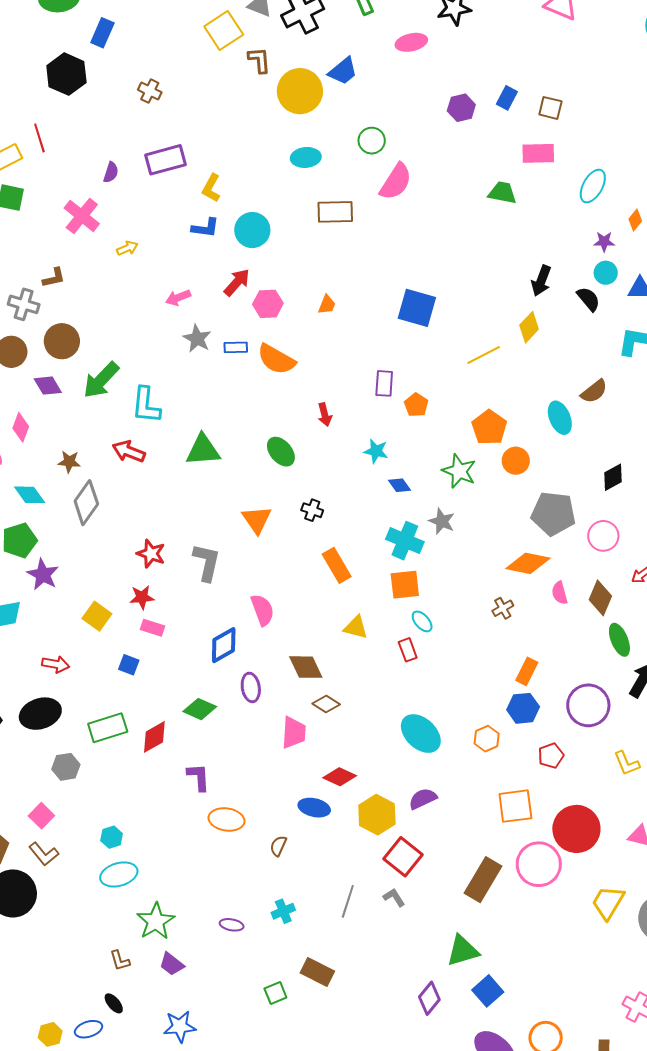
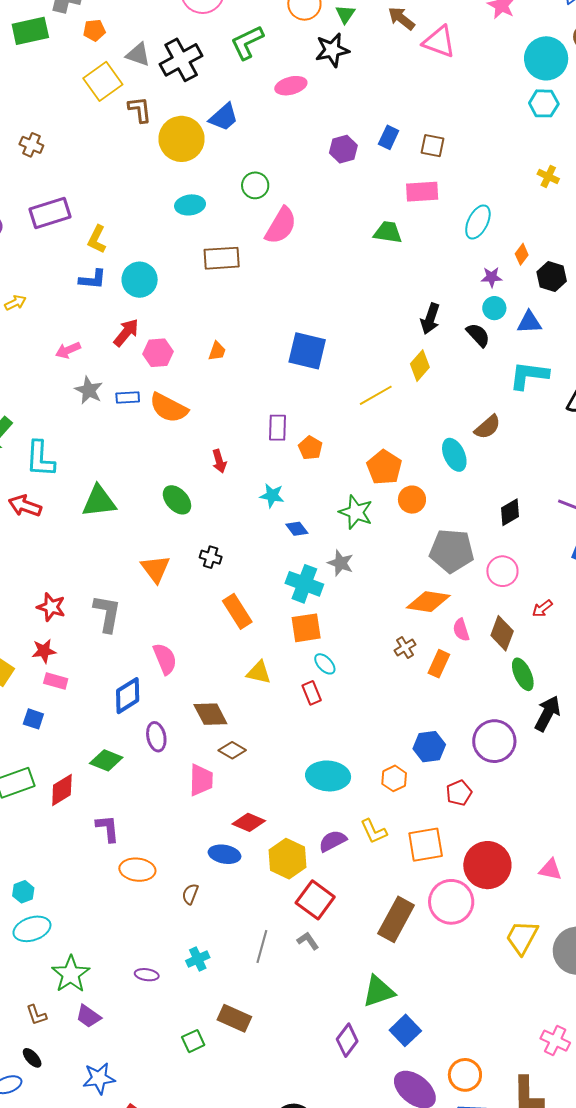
orange rectangle: (527, 671) -> (439, 664), moved
cyan ellipse: (421, 734) -> (328, 776), turned -36
yellow L-shape: (627, 763) -> (374, 831), moved

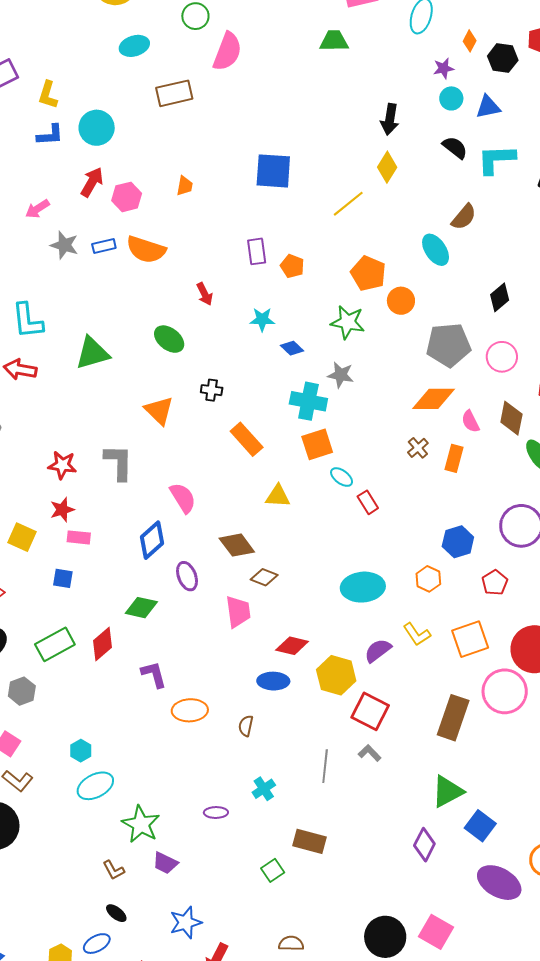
black semicircle: (478, 335) -> (455, 148), moved
red rectangle: (312, 693) -> (368, 502), moved

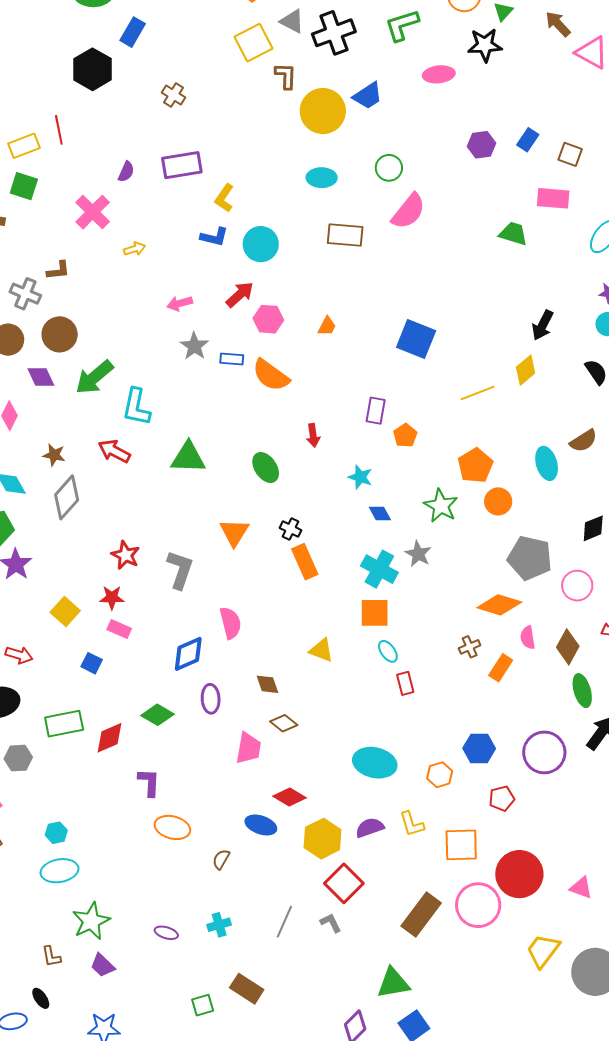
orange rectangle: (247, 439) -> (305, 562), moved
brown diamond: (237, 545) -> (267, 684), size x0.7

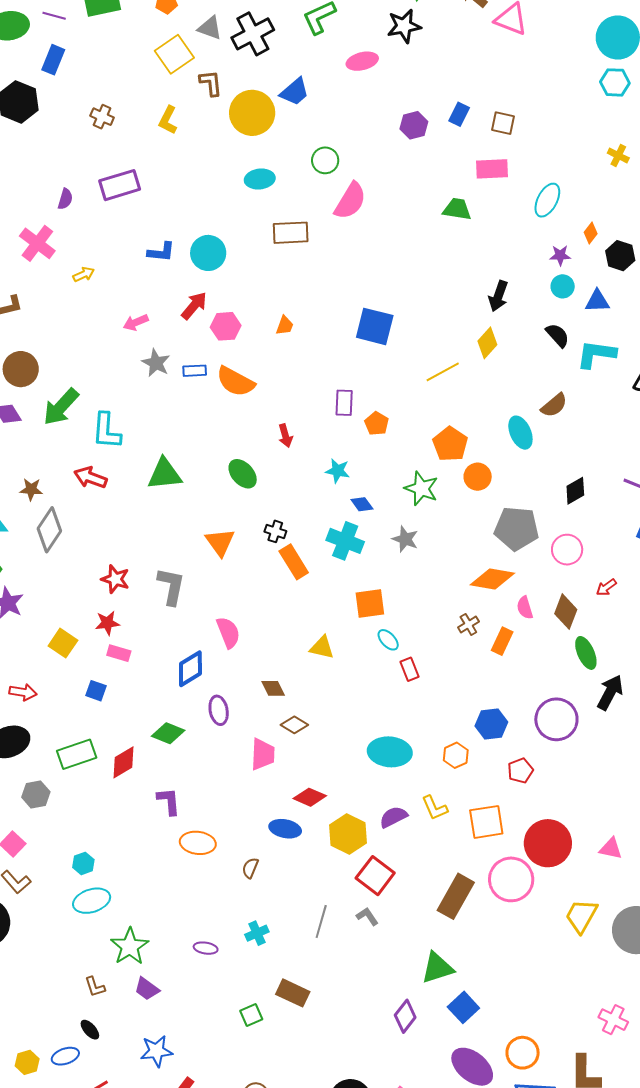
yellow L-shape: (224, 198) -> (168, 120), moved
cyan cross: (379, 569) -> (345, 541), moved

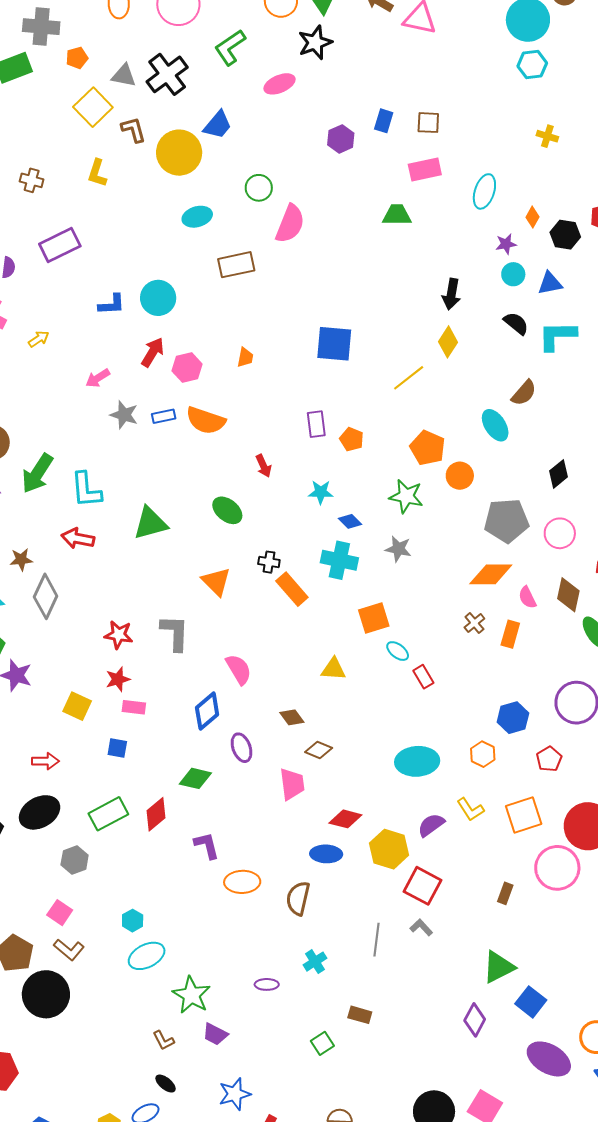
brown semicircle: (250, 868) -> (298, 898), size x1.6
brown rectangle: (456, 896) -> (505, 893), size x0.5
brown rectangle: (293, 993) -> (360, 1015), size x0.7

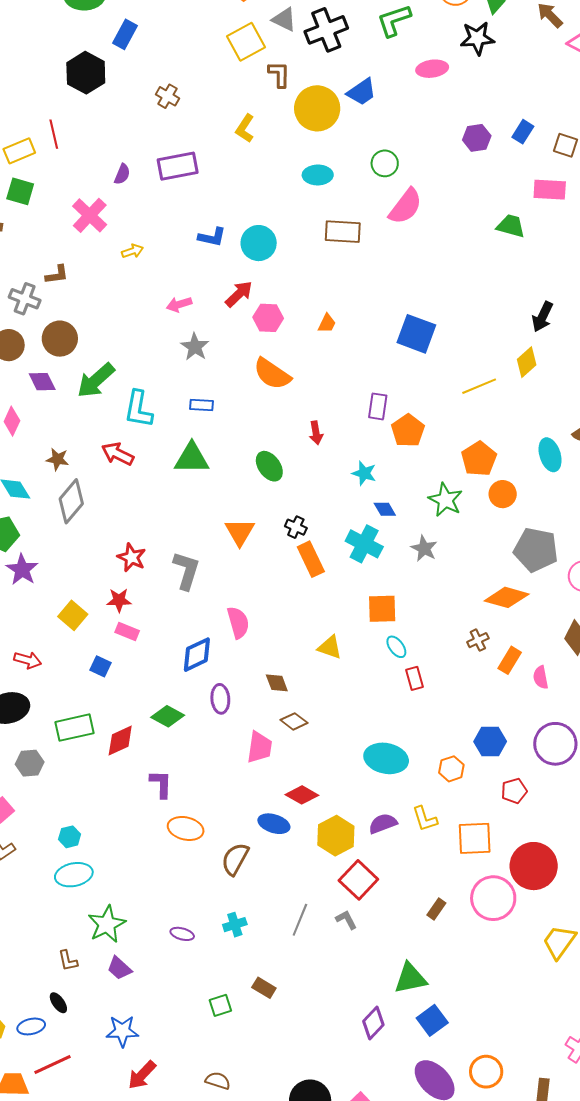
yellow L-shape: (97, 173) -> (245, 128), moved
blue rectangle: (164, 416) -> (202, 405), moved
orange pentagon: (352, 439) -> (408, 431), size x1.4
pink semicircle: (527, 597) -> (541, 677), moved

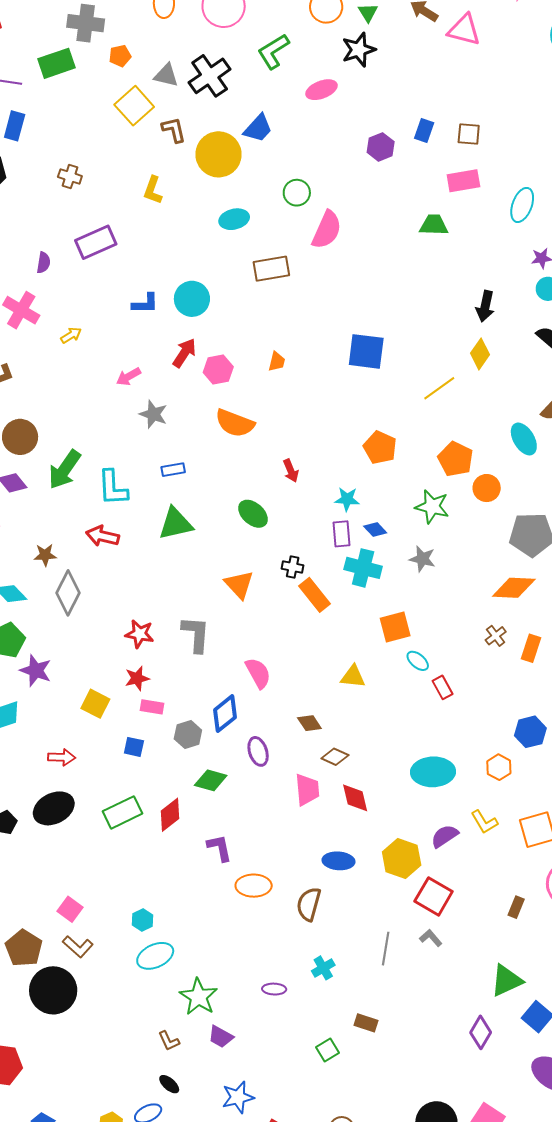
purple rectangle: (378, 406) -> (341, 534), moved
gray hexagon: (30, 763) -> (188, 734), moved
red diamond: (302, 795) -> (355, 798), moved, turned 60

